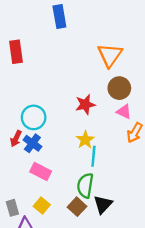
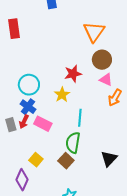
red arrow: (16, 139) -> (24, 122), moved
yellow star: (85, 140) -> (62, 95), moved
pink rectangle: (41, 171) -> (43, 124), moved
black triangle: (103, 204) -> (109, 159), moved
gray rectangle: (12, 208) -> (11, 125), moved

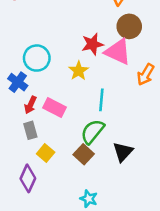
pink triangle: (106, 80) -> (118, 52), moved, size x1.6
blue cross: (28, 107) -> (18, 82), moved
gray rectangle: (11, 125) -> (30, 130), moved
green semicircle: (73, 143) -> (92, 132), turned 30
black triangle: (109, 159) -> (123, 152), moved

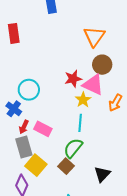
yellow star: (79, 71) -> (83, 100), moved
gray rectangle: (30, 130) -> (24, 147), size x1.5
black triangle: (123, 152) -> (102, 174), moved
yellow square: (46, 153) -> (36, 165), size x1.5

